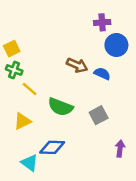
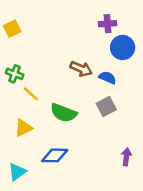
yellow square: (12, 49) -> (12, 29), moved
gray square: (99, 115) -> (106, 107), moved
cyan triangle: (30, 163) -> (17, 172), moved, turned 48

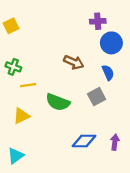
blue semicircle: (107, 78) -> (108, 73), moved, turned 42
yellow line: (31, 94) -> (28, 85), turned -49
blue diamond: (55, 155) -> (84, 141), moved

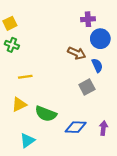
brown arrow: (74, 62) -> (77, 53), moved
green cross: (13, 67) -> (12, 45), moved
green semicircle: (58, 102) -> (46, 114), moved
cyan triangle: (16, 156) -> (27, 140), moved

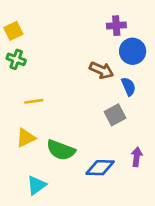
purple arrow: (103, 128) -> (137, 157), moved

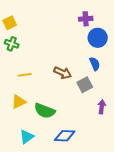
brown arrow: (101, 70) -> (63, 73), moved
purple arrow: (137, 157) -> (102, 107), moved
blue diamond: (100, 168) -> (65, 136), moved

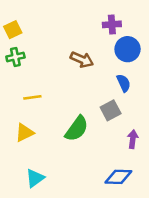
green cross: (12, 44) -> (15, 57), turned -32
brown arrow: (63, 73) -> (82, 60), moved
green semicircle: (45, 111) -> (77, 129), moved, turned -75
blue diamond: (65, 136) -> (118, 177), moved

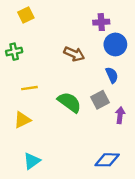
yellow square: (13, 30) -> (26, 15), moved
green semicircle: (77, 129) -> (69, 102), moved, turned -90
purple arrow: (133, 139) -> (120, 115), moved

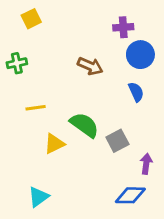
gray square: (100, 100) -> (117, 141), moved
purple arrow: (120, 115) -> (146, 164), moved
yellow triangle: (22, 120) -> (54, 144), moved

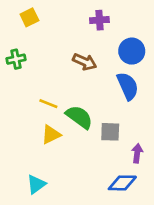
purple cross: (123, 27) -> (99, 20), moved
blue semicircle: (136, 92) -> (128, 86), size x1.5
yellow line: (36, 108) -> (48, 104), moved, turned 30
gray square: (117, 141) -> (110, 132), turned 30

